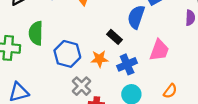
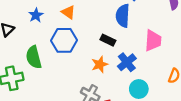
blue hexagon: (67, 54) -> (64, 40), moved

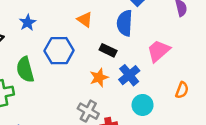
orange triangle: (68, 12) -> (85, 20), moved
pink trapezoid: (153, 41) -> (159, 51), turned -135

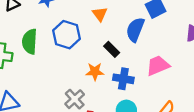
blue cross: (129, 75) -> (123, 79), turned 30

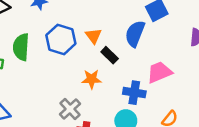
orange triangle: (100, 14) -> (94, 36), moved
blue cross: (123, 79) -> (134, 93), moved

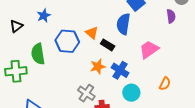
blue cross: (134, 93) -> (120, 70), moved, turned 36

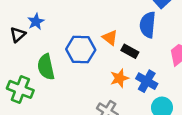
blue star: (44, 16) -> (36, 22), moved
green cross: (16, 71) -> (20, 89), turned 30

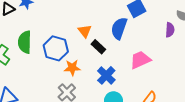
blue hexagon: (81, 50) -> (56, 48), moved
orange star: (119, 78) -> (72, 68), moved

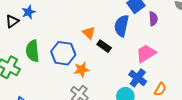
purple semicircle: (170, 30) -> (153, 19), moved
blue cross: (106, 75) -> (138, 78), moved

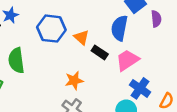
blue hexagon: (63, 53) -> (51, 29), moved
pink trapezoid: (146, 53) -> (127, 60), moved

